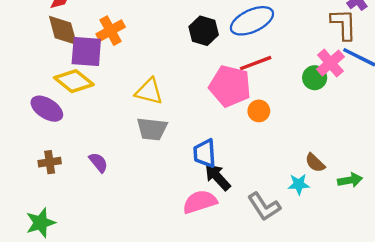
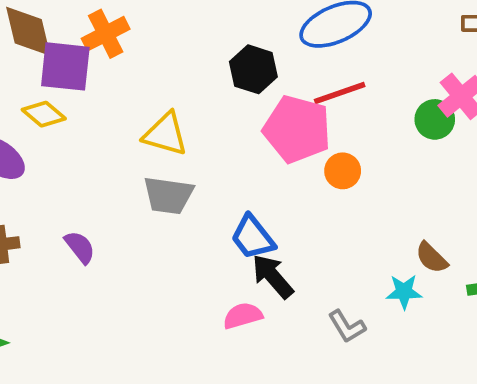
black hexagon: (204, 31) -> (253, 69), moved
yellow diamond: (74, 81) -> (44, 114), size x0.7
blue trapezoid: (205, 153) -> (253, 237), turned -36
pink semicircle: (200, 202) -> (243, 316), size x0.7
gray L-shape: (264, 207) -> (347, 326), size x0.7

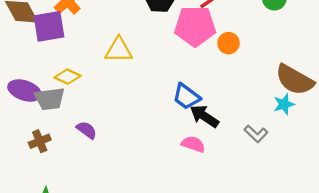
yellow diamond: (44, 114) -> (68, 77), moved
gray trapezoid: (168, 195) -> (50, 99), moved
brown semicircle: (432, 258) -> (295, 80), size x1.8
pink semicircle: (243, 316) -> (193, 144), turned 50

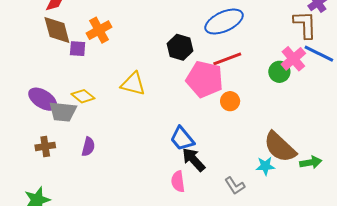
purple square: (49, 26) -> (78, 49), size x0.6
purple semicircle: (87, 130) -> (88, 147), turned 54
pink semicircle: (193, 144) -> (178, 181), turned -130

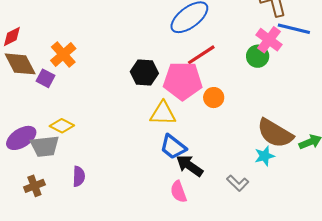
black hexagon: (180, 47) -> (144, 73), moved
purple square: (78, 49) -> (45, 78), turned 36
yellow triangle: (133, 84) -> (163, 113), moved
purple ellipse: (43, 99) -> (21, 138), turned -52

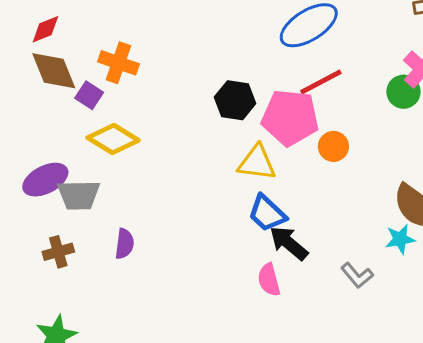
orange cross: (63, 55) -> (118, 63), turned -35
yellow diamond: (62, 126) -> (113, 139), moved, size x1.4

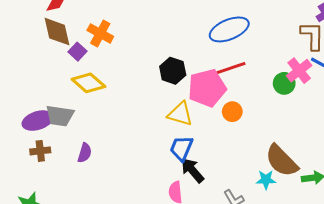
pink pentagon: (290, 118) -> (207, 88), turned -30
purple ellipse: (45, 180) -> (38, 121), moved
blue trapezoid: (267, 213) -> (181, 148), turned 60

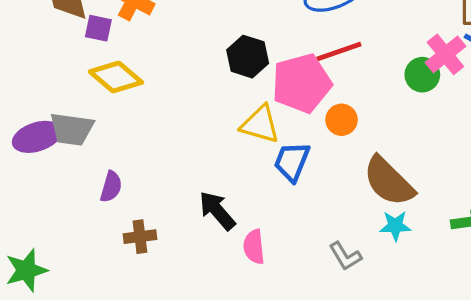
purple square: (78, 52) -> (98, 28), turned -30
blue trapezoid: (181, 148) -> (292, 162), moved
brown cross: (40, 151) -> (140, 237), moved
brown semicircle: (282, 161) -> (389, 181), moved
black arrow: (192, 170) -> (217, 211), moved

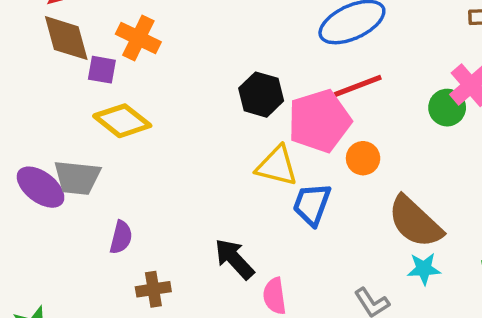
purple ellipse: (37, 137) -> (41, 187), turned 57

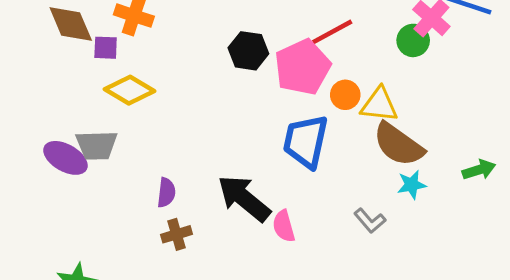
yellow triangle: (277, 166) -> (379, 105), moved
blue trapezoid: (312, 204) -> (306, 141), size x1.4
purple semicircle: (121, 237) -> (166, 193), moved
black arrow: (234, 259) -> (244, 198), size x1.4

